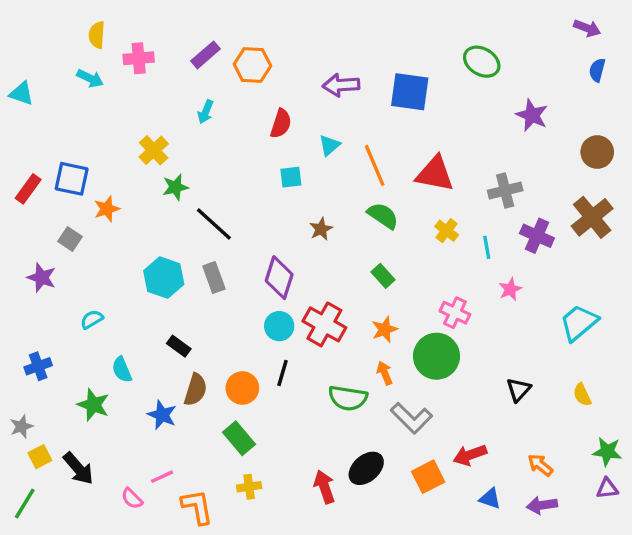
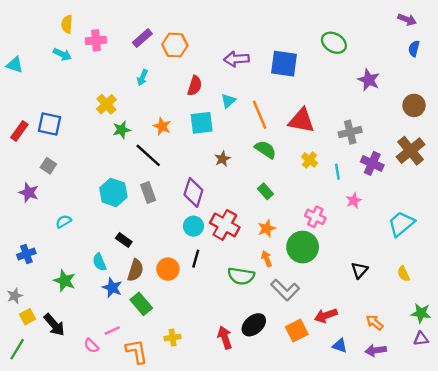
cyan square: (291, 177) -> (202, 123), size x1.5
orange star: (107, 209) -> (162, 126), moved, turned -30
cyan semicircle: (122, 370) -> (99, 262), moved
green rectangle: (239, 438) -> (141, 304), moved

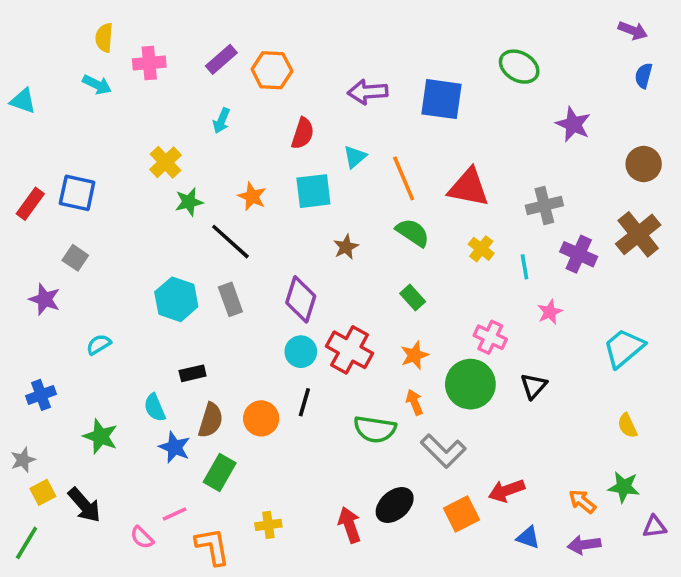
black rectangle: (124, 240) -> (193, 373), turned -49
black triangle: (359, 270) -> (534, 386), moved
green rectangle: (141, 304) -> (220, 473), turned 70
green star: (421, 313) -> (624, 487), moved

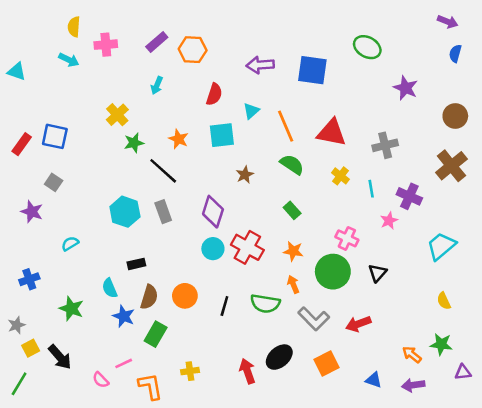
purple cross: (579, 254) -> (409, 196), moved
orange star: (414, 355) -> (293, 251), turned 30
black line: (304, 402) -> (224, 306), moved
red arrow: (506, 491) -> (358, 324), moved

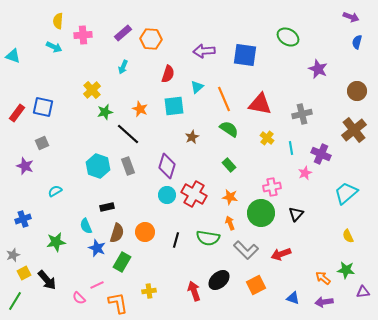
gray square: (54, 182) -> (42, 143), turned 32
pink cross: (347, 238) -> (272, 187), turned -36
green star: (71, 309) -> (56, 242), turned -30

